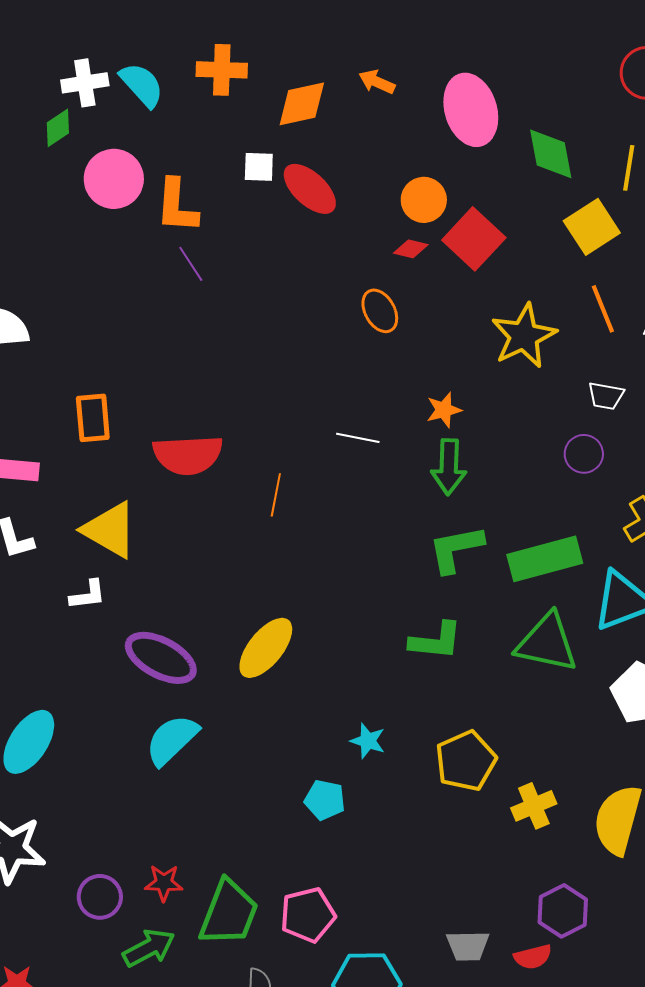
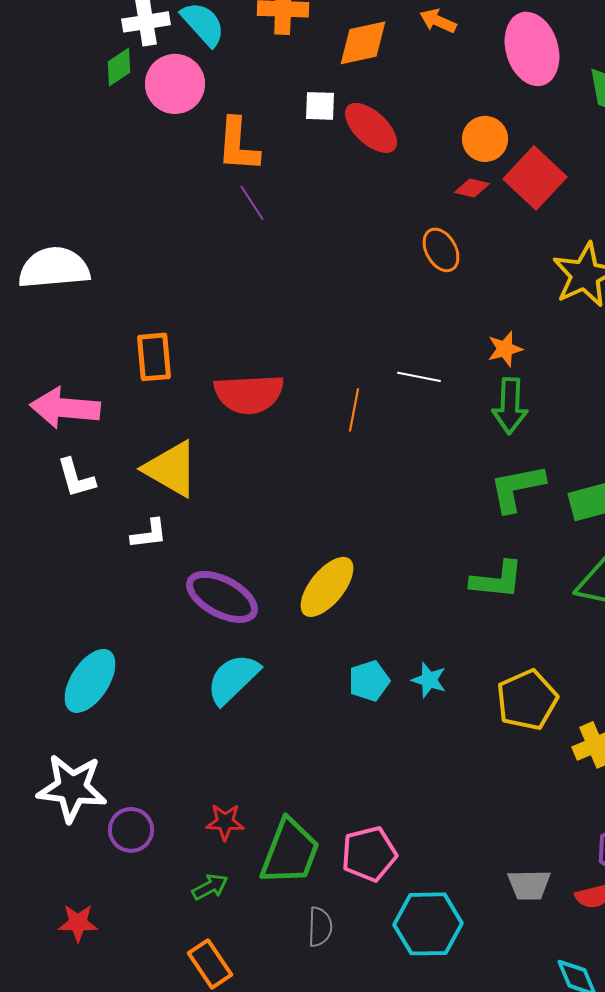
pink circle: (114, 179) -> (175, 84), moved
orange line: (276, 495) -> (354, 410), moved
cyan pentagon: (325, 800) -> (369, 681), moved, turned -30
purple circle: (100, 897) -> (131, 830), moved
green arrow: (149, 948) -> (210, 887), size x0.7

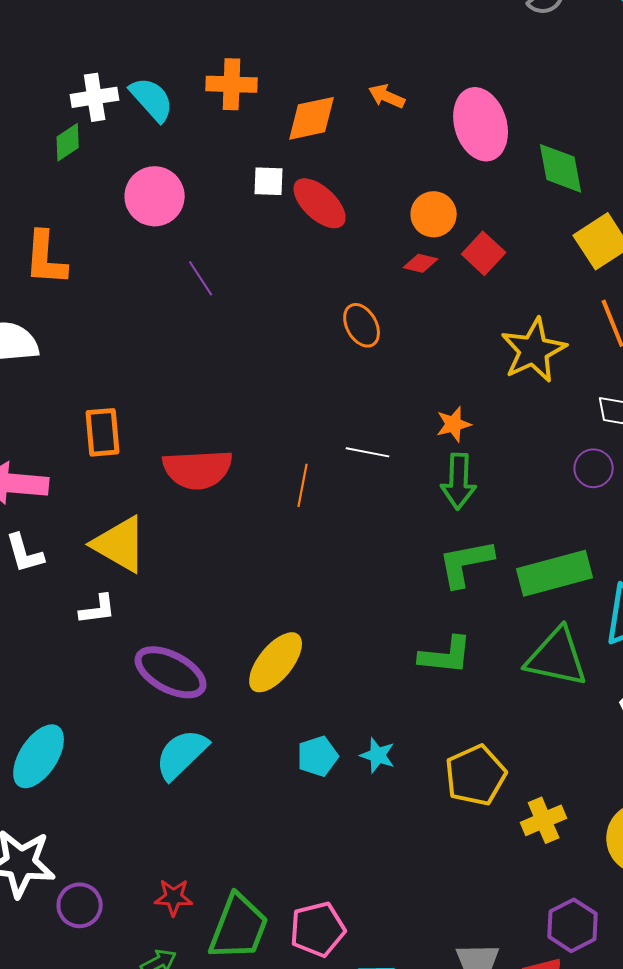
pink circle: (175, 84) -> (155, 196), moved
orange L-shape: (238, 145) -> (46, 258), moved
red square: (535, 178) -> (484, 253), size x0.7
orange ellipse: (441, 250) -> (362, 325), moved

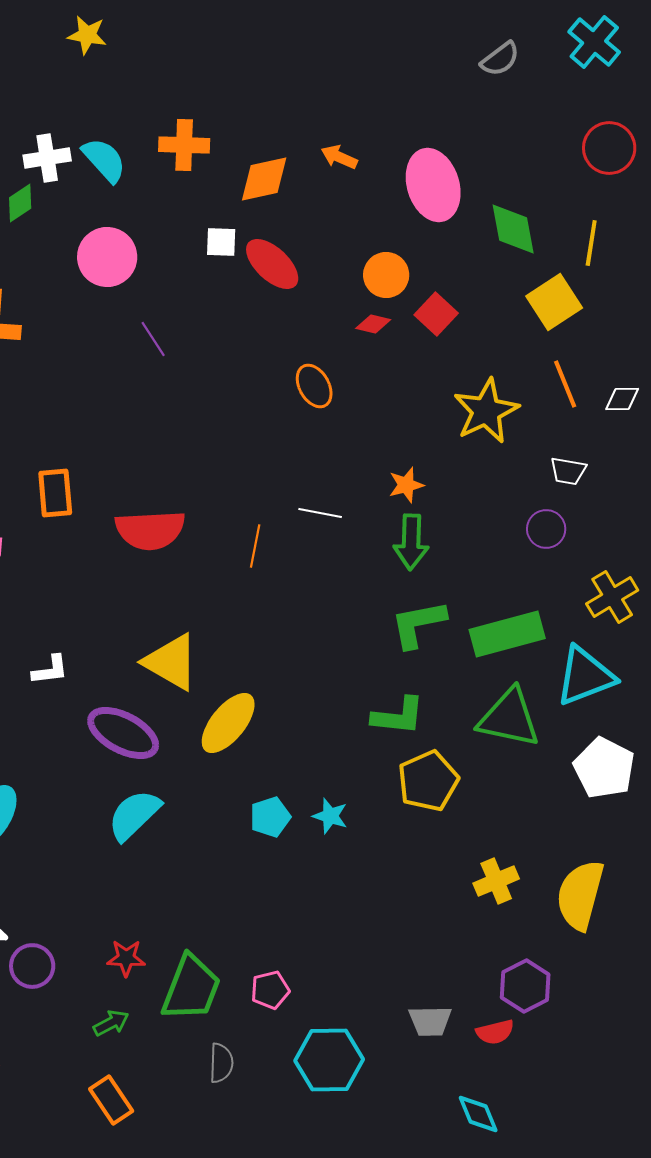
yellow triangle: (120, 544) -> (171, 662), moved
yellow pentagon: (476, 775) -> (428, 781), moved
pink pentagon: (318, 929) -> (270, 990), size x0.7

